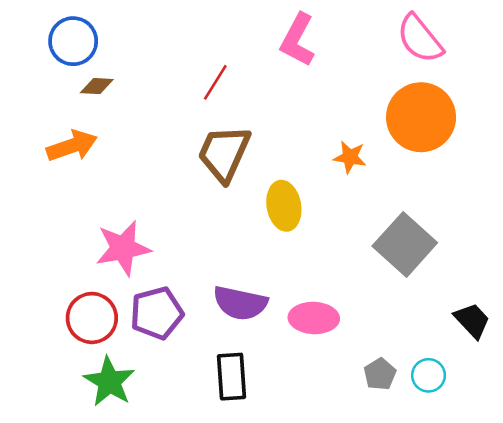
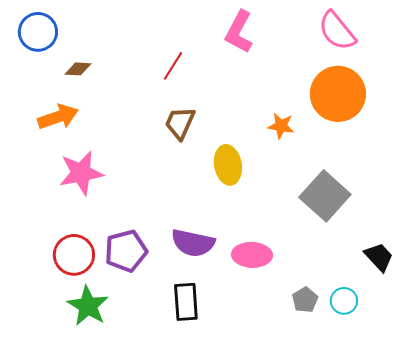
blue circle: (73, 41) -> (38, 32), moved
brown trapezoid: (224, 153) -> (180, 123), size x0.7
pink star: (123, 248) -> (81, 173), moved

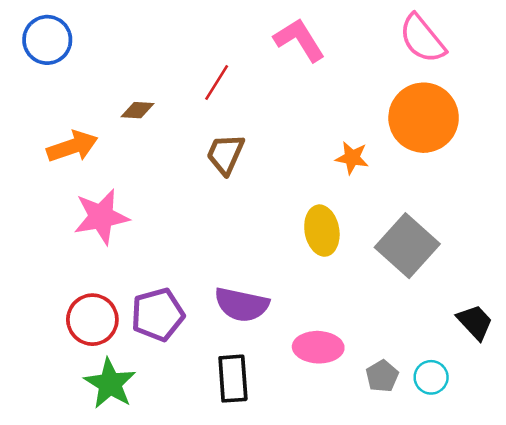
pink L-shape: (239, 32) -> (299, 40), turned 120
brown diamond: (78, 69) -> (138, 110), moved
yellow ellipse: (228, 165) -> (322, 231), moved
pink ellipse: (252, 255) -> (318, 347), moved

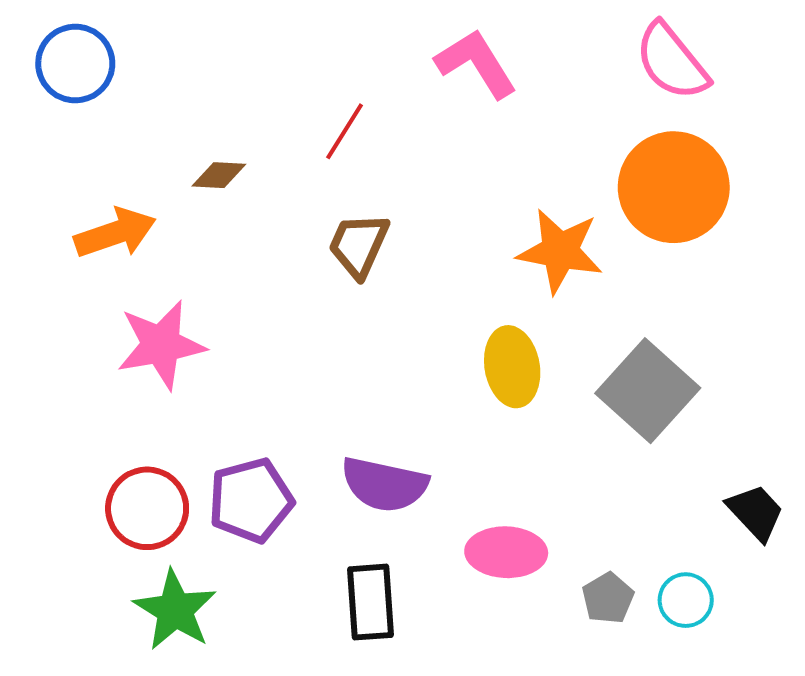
orange star: (352, 158) -> (560, 251), size x1.6

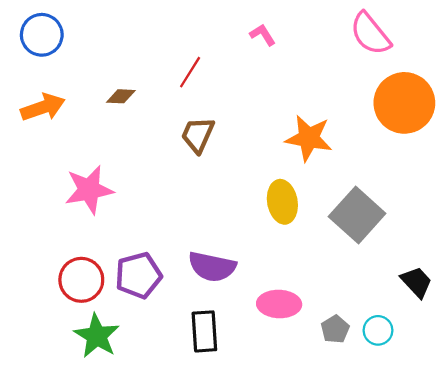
pink L-shape: (476, 63) -> (263, 35), size x0.6
orange circle: (674, 187) -> (404, 103), moved
orange arrow: (115, 233) -> (43, 107), moved

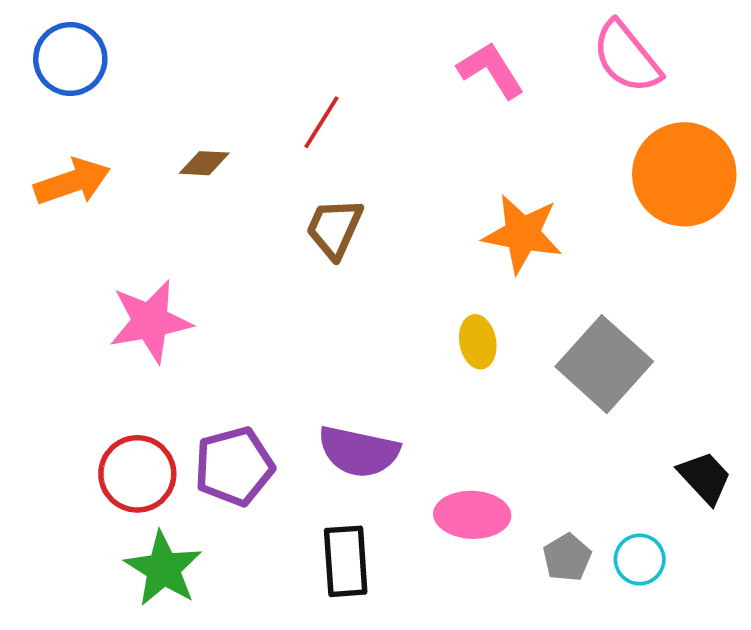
pink L-shape: (263, 35) -> (491, 70), moved, size x1.5
yellow ellipse: (282, 202) -> (478, 342), size x0.7

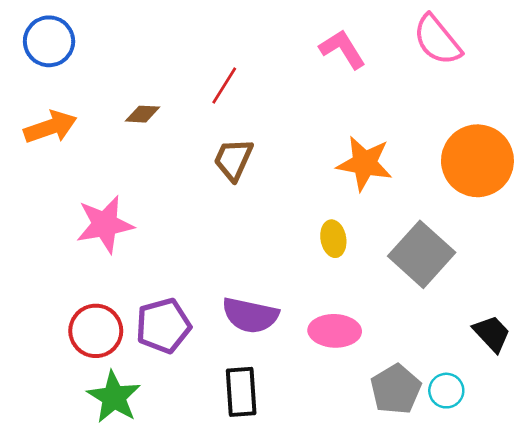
orange circle: (684, 174) -> (477, 161), moved
pink ellipse: (472, 515) -> (335, 331), moved
gray pentagon: (567, 558) -> (396, 389), size x1.5

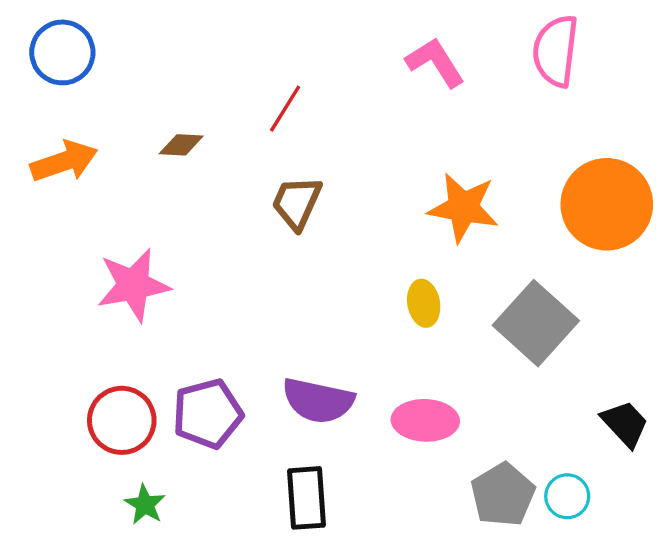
pink semicircle: (437, 40) -> (556, 51), turned 46
green star: (114, 397) -> (145, 505), size x0.6

